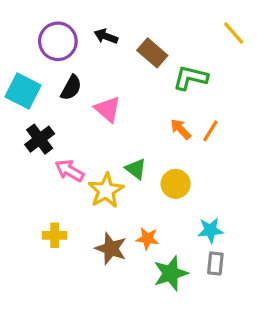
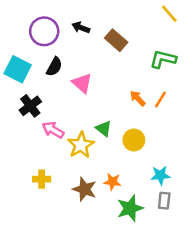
yellow line: (234, 33) -> (169, 14), moved
green L-shape: (191, 78) -> (163, 59), moved

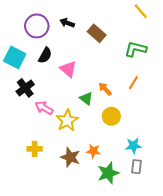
orange arrow: (138, 98) -> (105, 89), moved
green triangle: (104, 129) -> (86, 98), moved

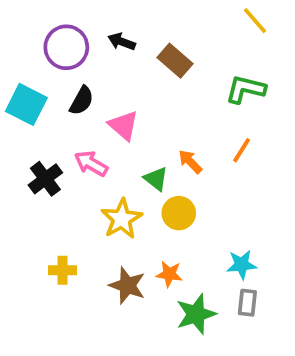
black cross: (25, 88) -> (45, 179), moved
pink arrow: (44, 108) -> (91, 164), moved
yellow circle: (111, 116) -> (179, 213), moved

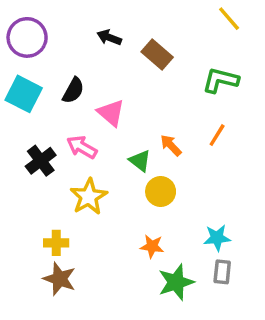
purple circle: (66, 47) -> (27, 37), moved
yellow star: (122, 219) -> (89, 197), moved
brown star: (127, 286) -> (60, 279), moved

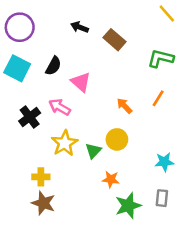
green triangle: (140, 161) -> (93, 151), moved, turned 35
cyan star: (217, 238) -> (164, 162), moved

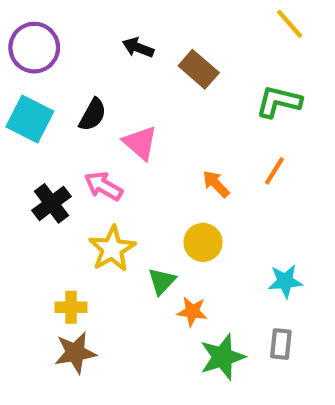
green triangle: (93, 151) -> (162, 281), moved
brown star: (43, 203) -> (75, 353), turned -30

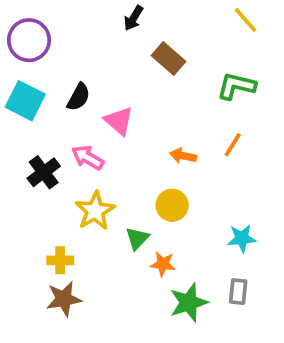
black arrow: (138, 48) -> (134, 18), moved, turned -80
orange arrow: (216, 184) -> (183, 156), turned -35

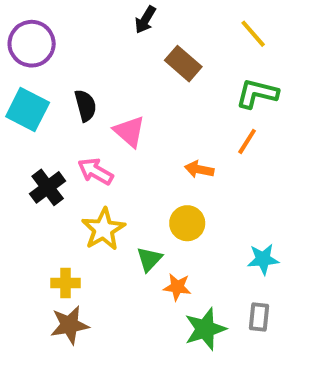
yellow line: (245, 20) -> (253, 34), moved
black semicircle: (79, 97) -> (85, 106), turned -44
orange line: (233, 145) -> (247, 141), moved

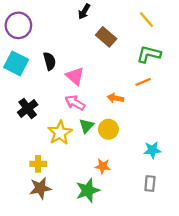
orange line: (247, 141) -> (143, 82), turned 35
pink arrow: (95, 171) -> (75, 103), moved
green triangle: (149, 259) -> (86, 126), moved
green star: (205, 329) -> (88, 190), moved

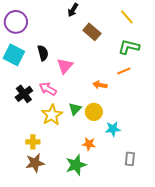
pink triangle: (75, 76) -> (65, 66), turned 30
pink arrow: (75, 103) -> (48, 89), moved
cyan star: (152, 150) -> (113, 129), moved

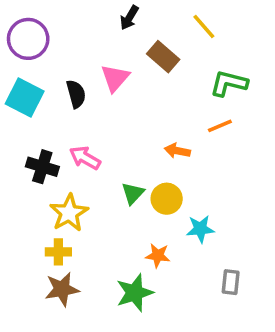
yellow line: (127, 17) -> (204, 26), moved
pink triangle: (65, 66) -> (115, 78), moved
black cross: (24, 94) -> (42, 167), turned -36
yellow star: (52, 115) -> (69, 213), moved

